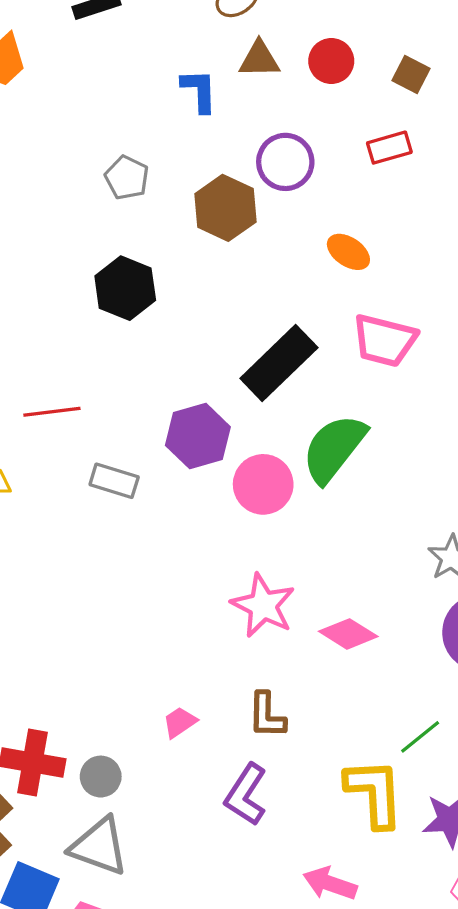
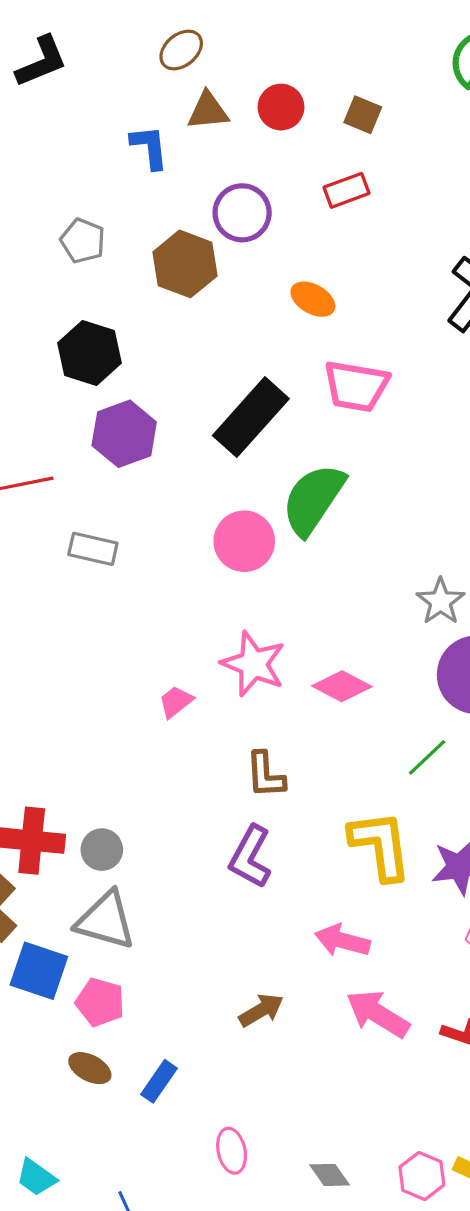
purple hexagon: (198, 436) -> (124, 434), moved
pink trapezoid: (180, 722) -> (176, 702), moved
green line: (420, 737) -> (427, 757), moved

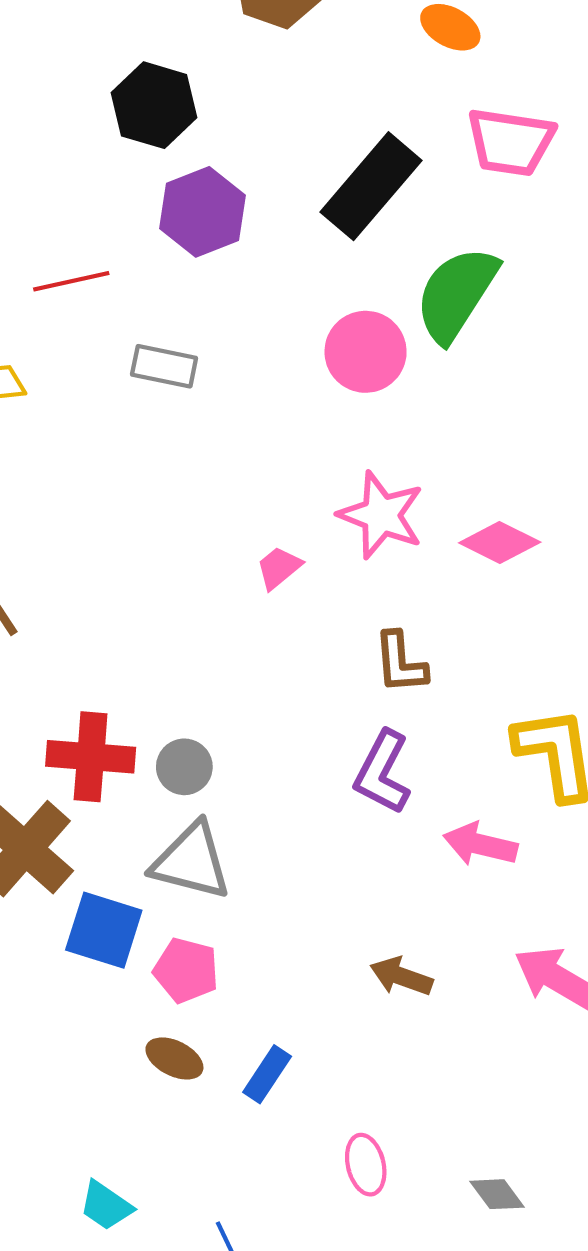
pink arrow: (342, 941) -> (480, 844), moved
brown arrow: (261, 1010) -> (401, 976), turned -129

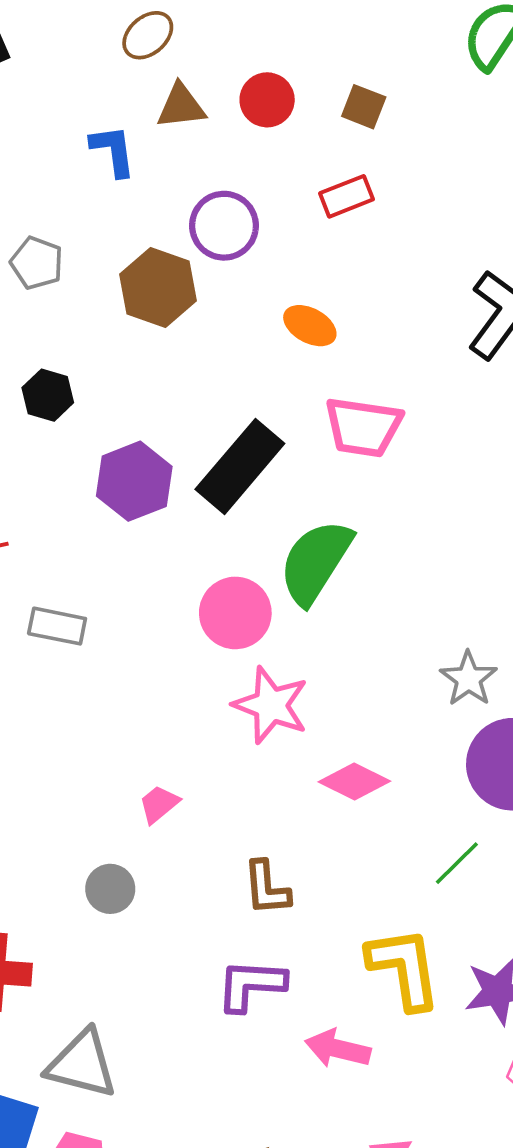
black hexagon: (154, 105) -> (48, 395), size x0.7
purple hexagon: (203, 212) -> (134, 481), moved
pink star: (381, 515) -> (271, 705), moved
gray circle: (184, 767) -> (110, 889), moved
purple L-shape: (382, 772) -> (251, 985), turned 66

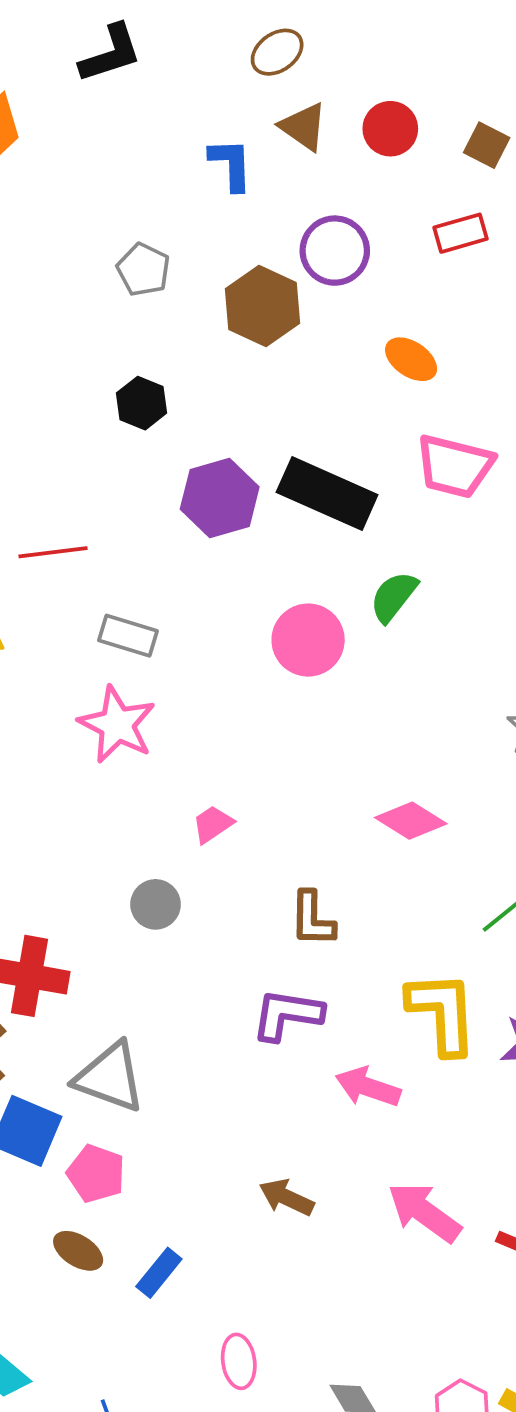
brown triangle: (181, 106) -> (303, 127), turned 36
black rectangle: (240, 466) -> (327, 494), turned 68
green semicircle: (316, 562) -> (394, 597), size x0.6
pink star: (271, 705) -> (117, 725), moved

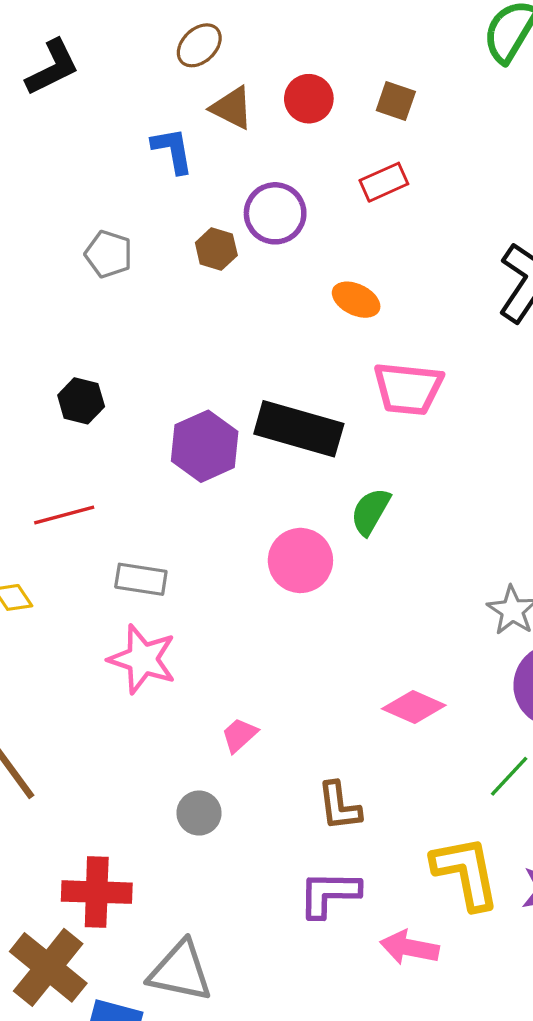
brown hexagon: (263, 306) -> (216, 249), moved, size x0.6
black hexagon: (141, 403) -> (81, 401), moved

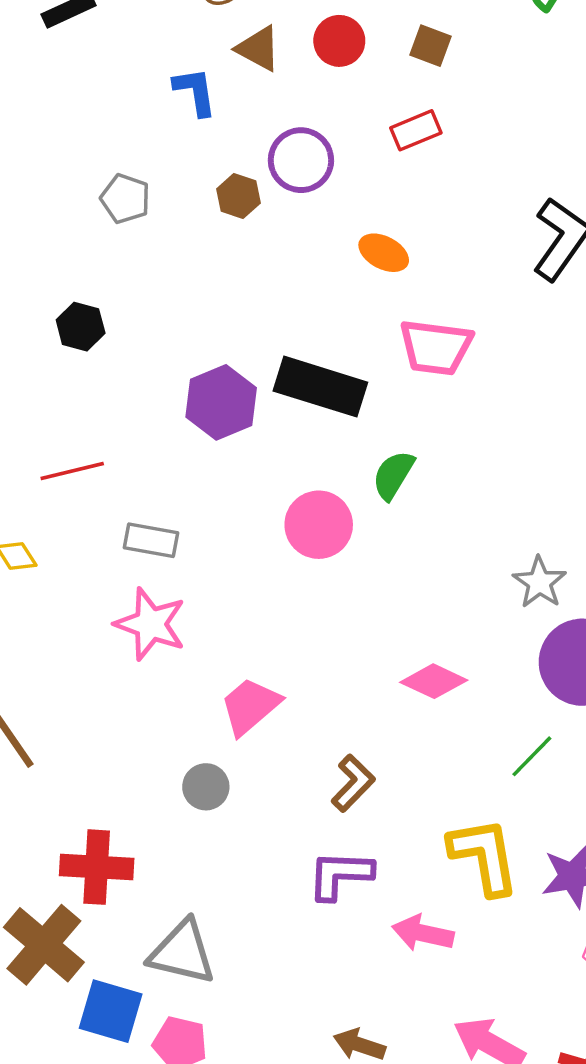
black hexagon: (81, 401) -> (81, 327), moved
pink trapezoid: (239, 735) -> (250, 706), size x1.6
brown L-shape: (339, 806) -> (353, 783), turned -130

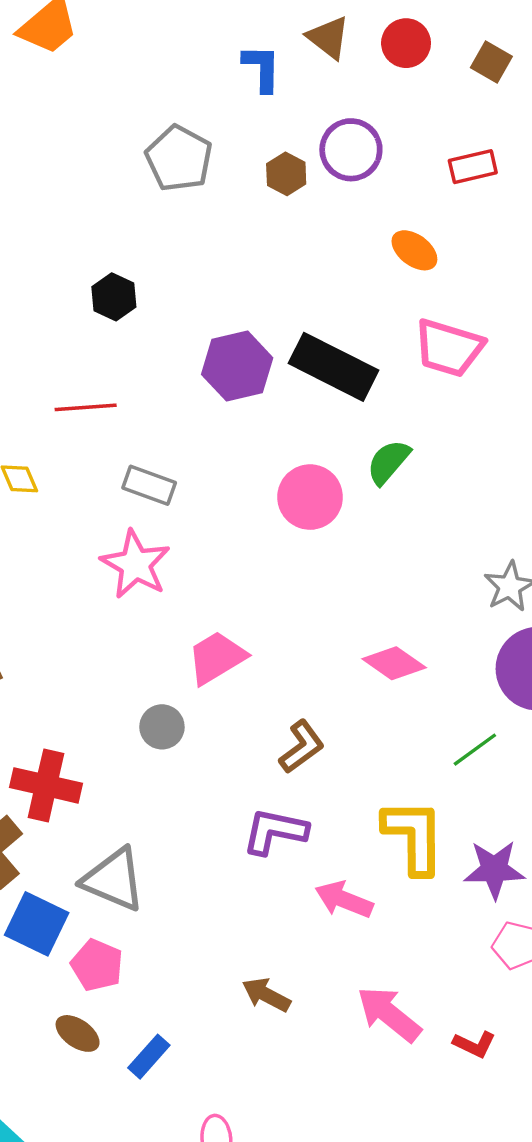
red rectangle: (416, 130) -> (473, 167), moved
gray pentagon: (125, 199) -> (179, 158), size x1.4
black hexagon: (81, 327) -> (114, 297), moved

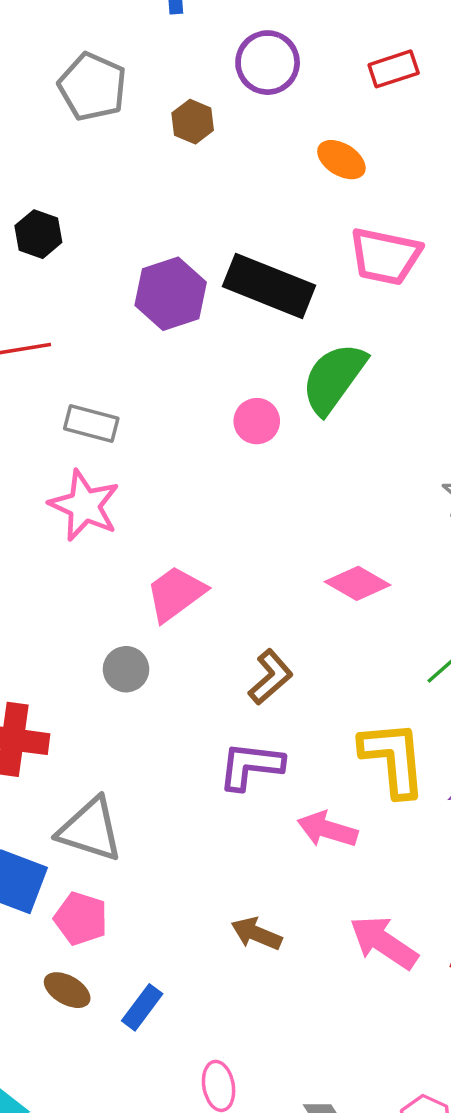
brown hexagon: (286, 174) -> (193, 122), moved
green semicircle: (388, 462) -> (334, 378), size x1.5
pink circle: (310, 497) -> (257, 421), size x0.7

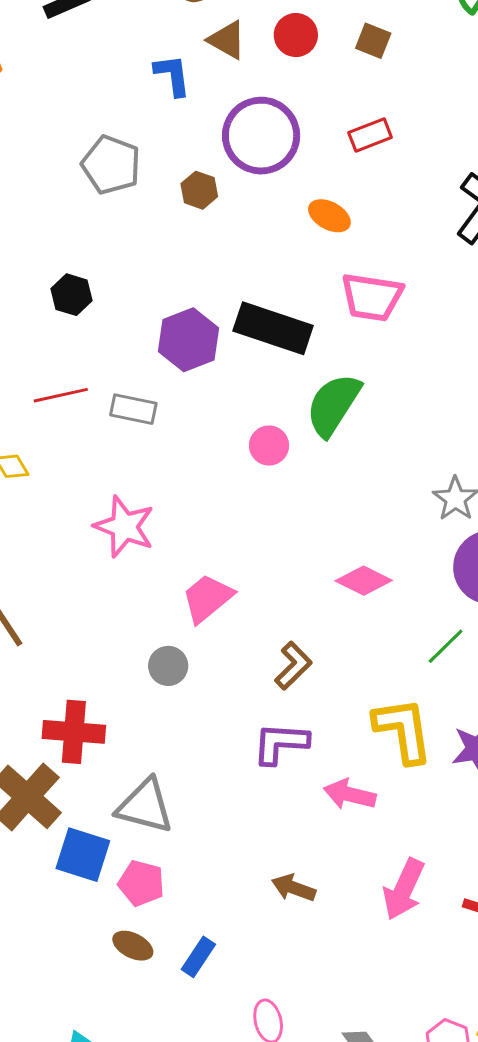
purple circle: (268, 63) -> (261, 136), size x1.4
gray rectangle: (91, 423) -> (133, 409), moved
pink arrow: (384, 942) -> (404, 889), turned -96

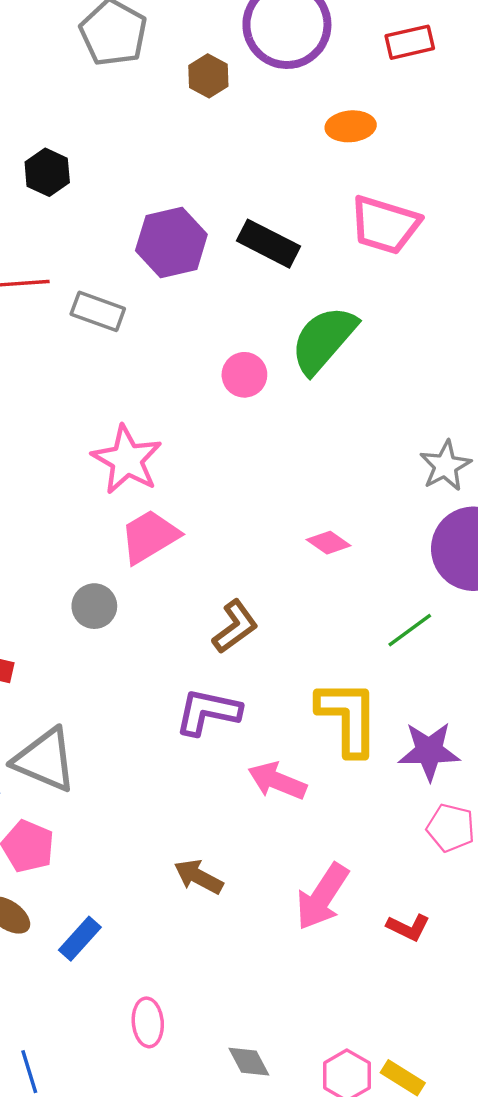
orange ellipse: (329, 216) -> (351, 126), turned -42
black rectangle: (273, 328) -> (269, 244), size x0.7
pink star: (124, 527) -> (127, 460), moved
pink diamond: (364, 581) -> (329, 543), size x0.7

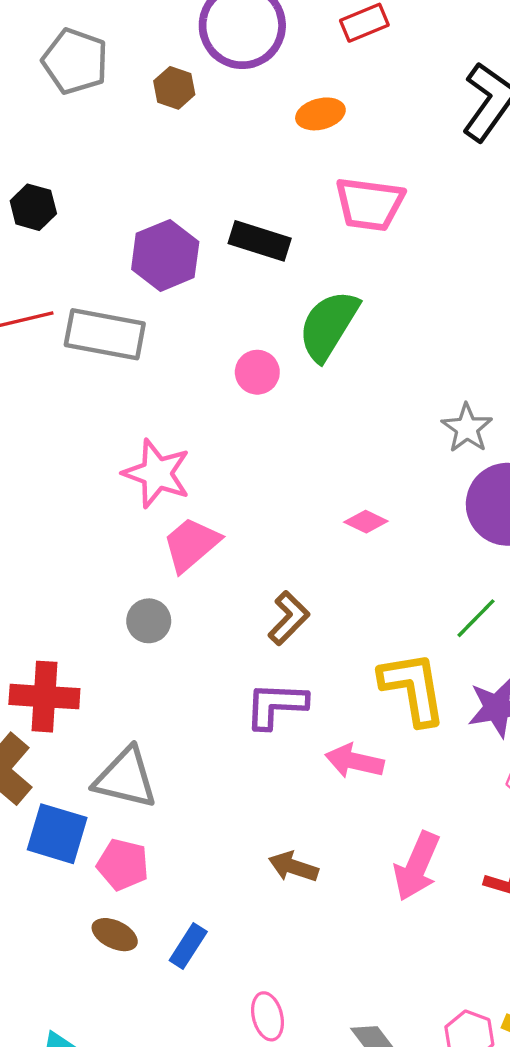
gray rectangle: (98, 311) -> (105, 334), size x1.5
green line: (410, 630) -> (476, 618), moved

